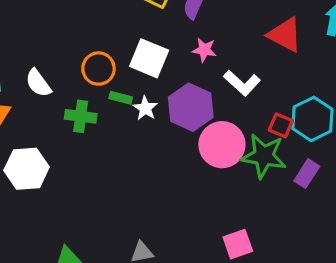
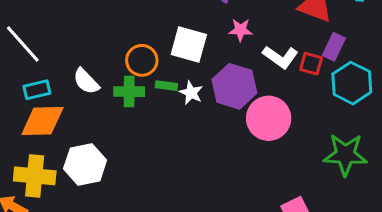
green cross: (81, 116) -> (129, 92), moved
red square: (281, 125) -> (311, 64), moved
green star: (264, 156) -> (345, 154), moved
purple rectangle: (307, 174) -> (334, 47), moved

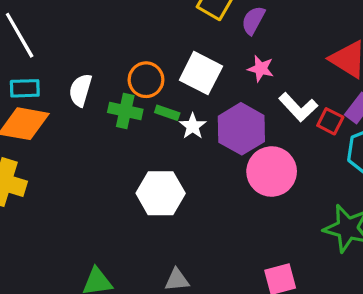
white semicircle: (86, 81) -> (80, 90), turned 48
white hexagon: (85, 164) -> (161, 193), moved

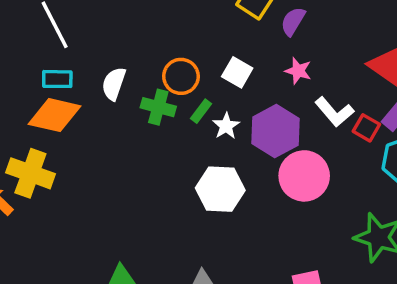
white square: (201, 73) -> (237, 72), size x0.7
green rectangle: (167, 113) -> (201, 111), turned -75
white hexagon: (161, 193) -> (220, 189), moved

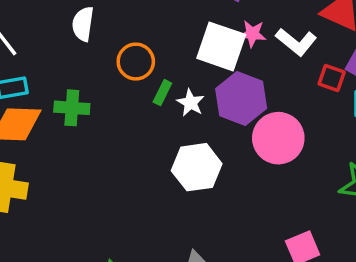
white square: (237, 72) -> (221, 46), moved, size x1.6
white semicircle: (114, 84) -> (83, 24), moved
green cross: (158, 107) -> (72, 108), moved
white L-shape: (334, 112) -> (296, 42), moved

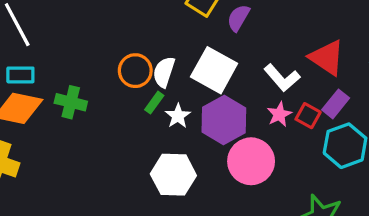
white semicircle: (83, 24) -> (164, 72), moved
pink star: (252, 34) -> (279, 114), moved, turned 30

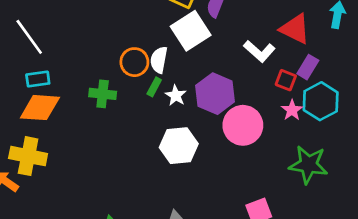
white square: (214, 70) -> (191, 31), moved, turned 36
green cross: (71, 102) -> (103, 94), moved
pink star: (279, 114) -> (292, 110), moved

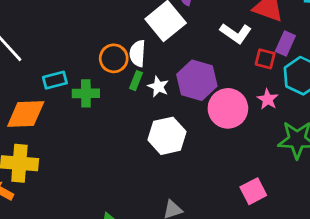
cyan rectangle: (38, 79) -> (55, 80), moved
pink star: (292, 110) -> (268, 99), moved

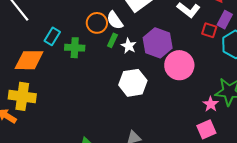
white semicircle: (138, 53) -> (115, 20), turned -42
cyan rectangle: (55, 80) -> (52, 36), turned -48
pink star: (268, 99) -> (211, 104), moved
pink square: (253, 191) -> (206, 129), moved

